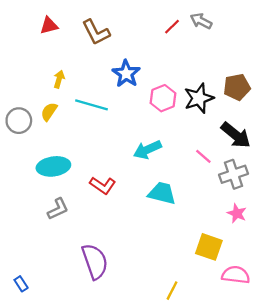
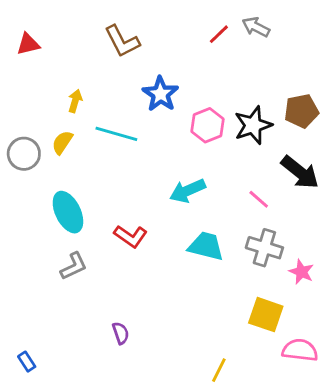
red triangle: (49, 26) -> (28, 44), moved
cyan ellipse: (53, 166) -> (68, 212), turned 72
gray cross: (233, 174) -> (264, 248), moved, turned 36
purple semicircle: (95, 261) -> (121, 333), size x0.5

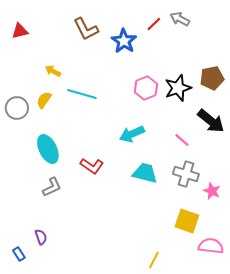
blue star: (160, 94) -> (124, 41), moved
yellow arrow: (75, 101) -> (53, 71), turned -77
purple semicircle: (121, 333) -> (41, 237), moved

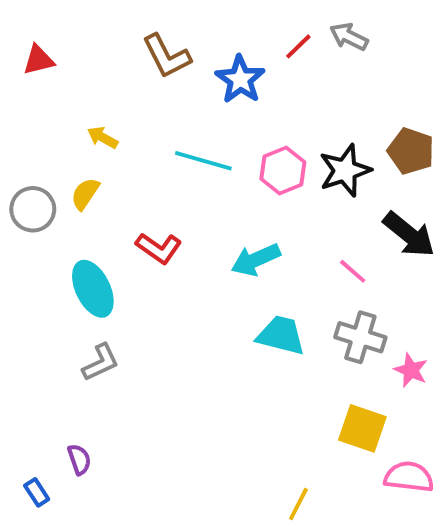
brown pentagon: (212, 78) -> (411, 151), turned 30
cyan line: (82, 94) -> (203, 161), moved
red L-shape: (92, 166) -> (159, 248), moved

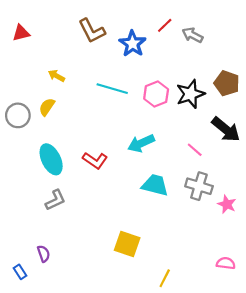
gray arrow: (349, 37) -> (193, 35), moved
red L-shape: (159, 248) -> (95, 160), moved
yellow square: (362, 428) -> (127, 244), moved
pink semicircle: (409, 477) -> (226, 263), size x0.7

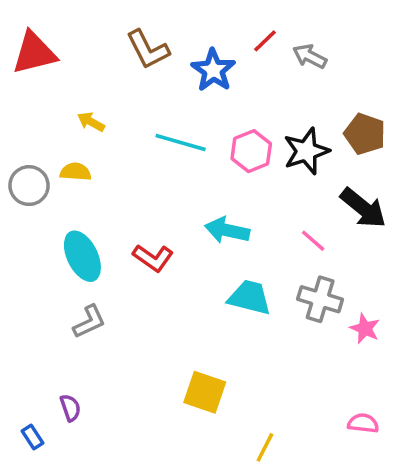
red triangle: (21, 33) -> (34, 53), size x1.6
yellow semicircle: (47, 107) -> (76, 172), turned 60
cyan arrow: (141, 143) -> (227, 230), turned 36

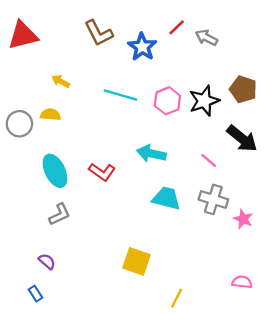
purple semicircle: (70, 408) -> (47, 261), moved, turned -30
blue rectangle: (32, 437) -> (35, 294), moved

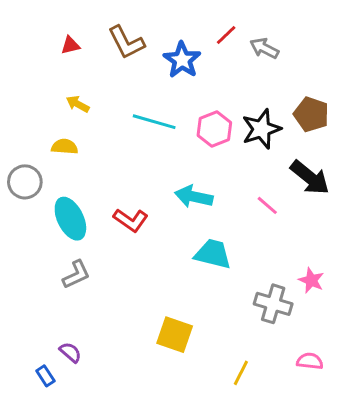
red triangle: (23, 35) -> (70, 45), moved, size x0.5
gray circle: (19, 124) -> (25, 182), moved
gray cross: (213, 199) -> (273, 304), moved
purple semicircle: (47, 261) -> (70, 352), moved
yellow line: (177, 298) -> (241, 373), moved

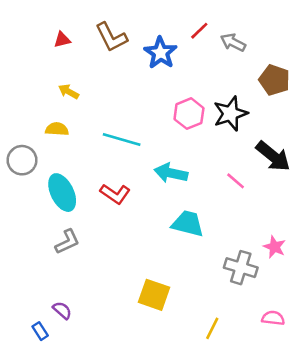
brown pentagon: (311, 114) -> (274, 80), moved
cyan line: (154, 122) -> (122, 139), moved

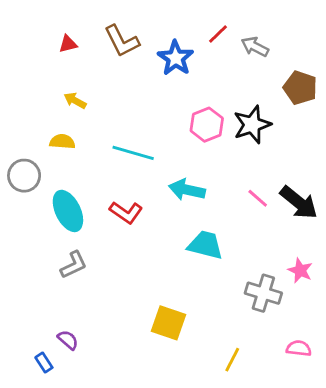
black arrow: (273, 156) -> (299, 202), moved

